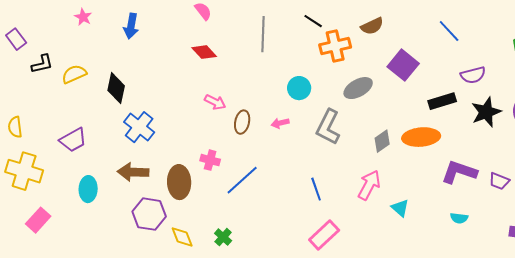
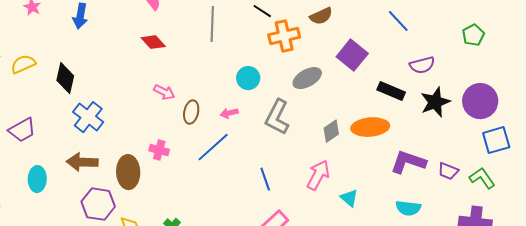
black rectangle: (442, 101) -> (391, 91), turned 40
blue line: (242, 180) -> (213, 147), moved
cyan semicircle: (459, 218) -> (408, 208), size x1.4

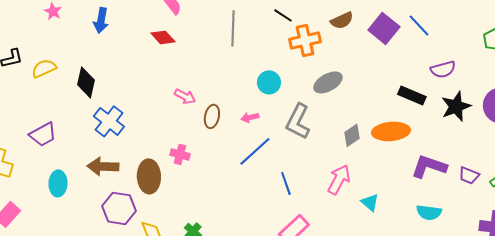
red diamond: (153, 42) -> (163, 37), moved
purple square: (352, 55) -> (384, 28), moved
blue line: (213, 147) -> (255, 151), moved

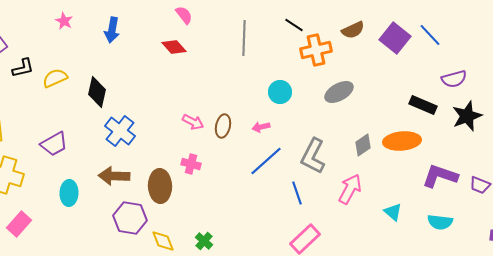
pink arrow: (185, 96) -> (193, 122), moved
gray L-shape: (298, 121) -> (313, 156), moved
cyan triangle: (370, 202) -> (393, 212), moved

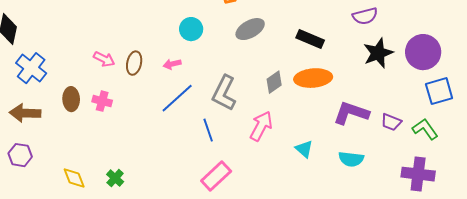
black rectangle: (423, 105) -> (310, 39), moved
brown ellipse: (160, 186) -> (71, 99), moved, size x0.7
purple hexagon: (130, 218) -> (20, 155), moved, size x0.7

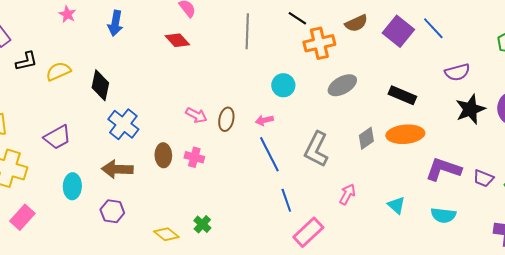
blue line: (177, 98) -> (269, 154), turned -75
pink arrow: (261, 126) -> (347, 194), moved, size x0.7
blue line: (208, 130) -> (286, 200), moved
yellow diamond: (74, 178) -> (166, 234), turned -30
green cross: (115, 178) -> (202, 224), moved

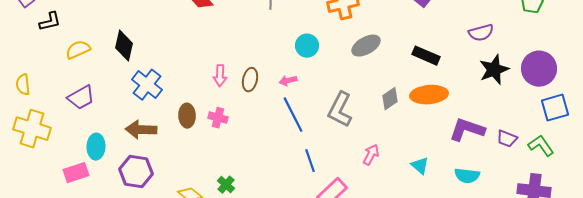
yellow semicircle: (58, 71) -> (78, 50), moved
pink arrow: (196, 115) -> (220, 76), turned 65
purple hexagon: (112, 211) -> (136, 172), size x1.4
pink rectangle: (22, 217) -> (76, 173), moved, turned 30

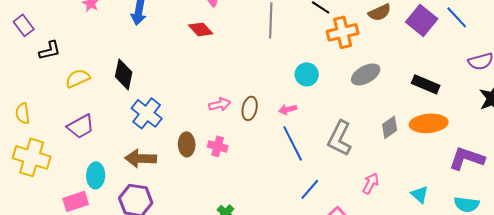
pink arrow: (220, 76) -> (220, 104), turned -105
blue line: (310, 161) -> (310, 189), turned 60

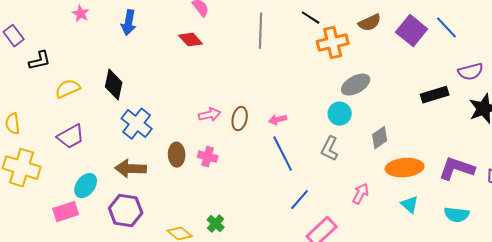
cyan circle: (307, 74) -> (340, 114), moved
black rectangle: (426, 84) -> (435, 95), moved, turned -40
orange ellipse: (429, 123) -> (405, 168), moved
gray L-shape: (340, 138) -> (330, 149), size x0.7
cyan ellipse: (96, 175) -> (86, 186), turned 35

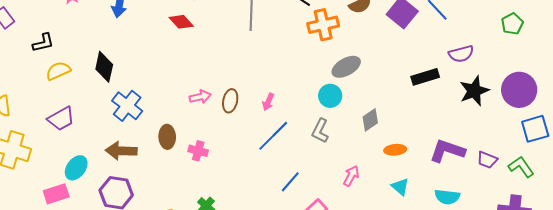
black L-shape: (40, 61) -> (43, 43), moved
pink arrow: (278, 120) -> (268, 102), turned -54
blue line: (283, 154) -> (273, 136), turned 72
pink cross: (208, 157) -> (198, 151), moved
orange ellipse: (405, 168) -> (395, 150), size x0.6

